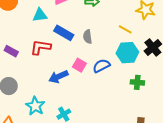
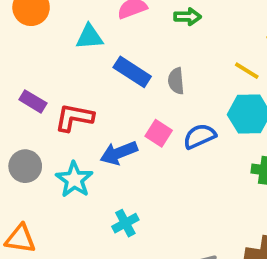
red L-shape: (41, 47) -> (74, 118), moved
cyan star: (35, 106) -> (74, 179), moved

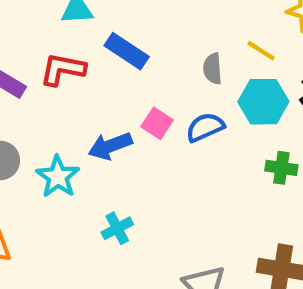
gray semicircle: (176, 81) -> (213, 69), moved
red L-shape: (74, 118) -> (63, 69), moved

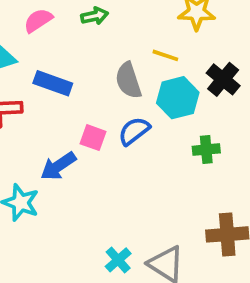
gray semicircle: (213, 69) -> (128, 80), size x1.4
cyan cross: (117, 228) -> (118, 260), moved

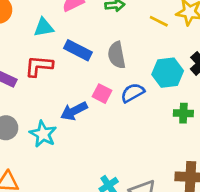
yellow line: (165, 55) -> (159, 21), moved
gray semicircle: (128, 80) -> (117, 55), moved

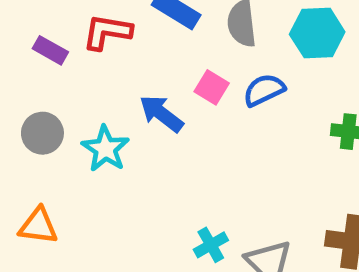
cyan hexagon: (168, 73) -> (317, 33), moved
blue arrow: (74, 111) -> (161, 114), turned 60

